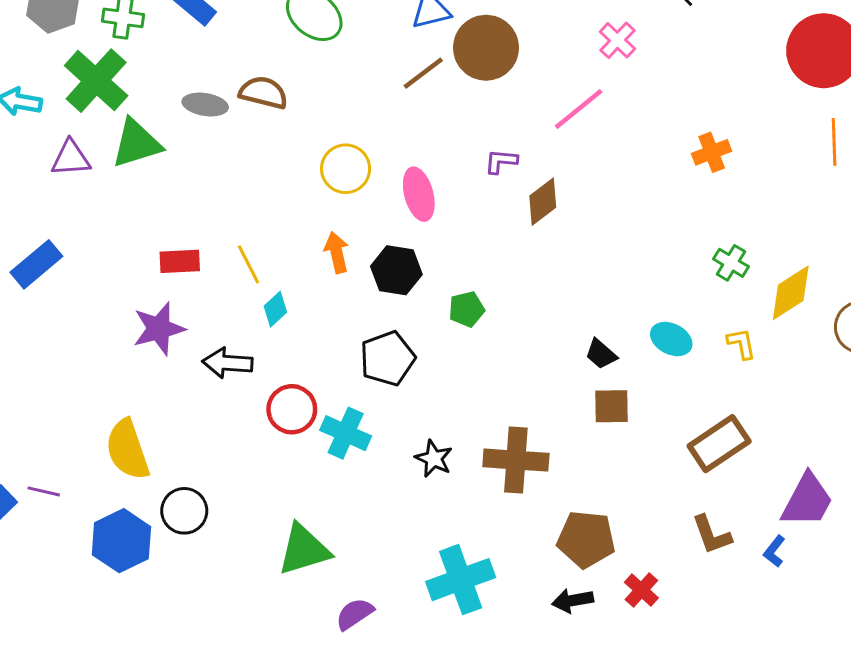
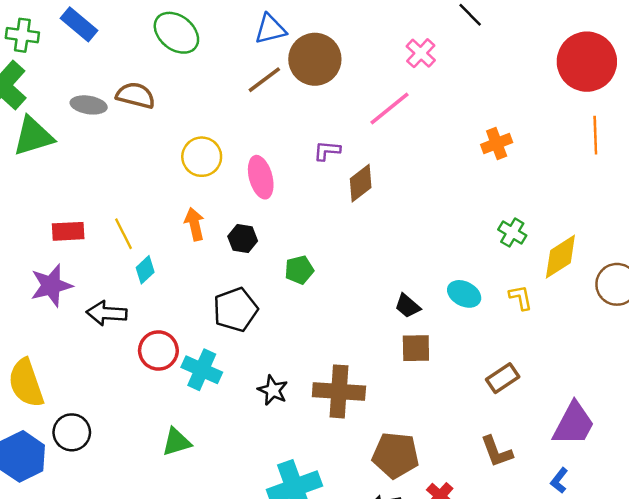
black hexagon: (396, 270) -> (243, 239), size x0.7
brown rectangle: (719, 444) -> (503, 378), size x0.7
green triangle: (304, 550) -> (176, 442), moved, size x0.7
blue L-shape: (774, 551) -> (559, 480), moved

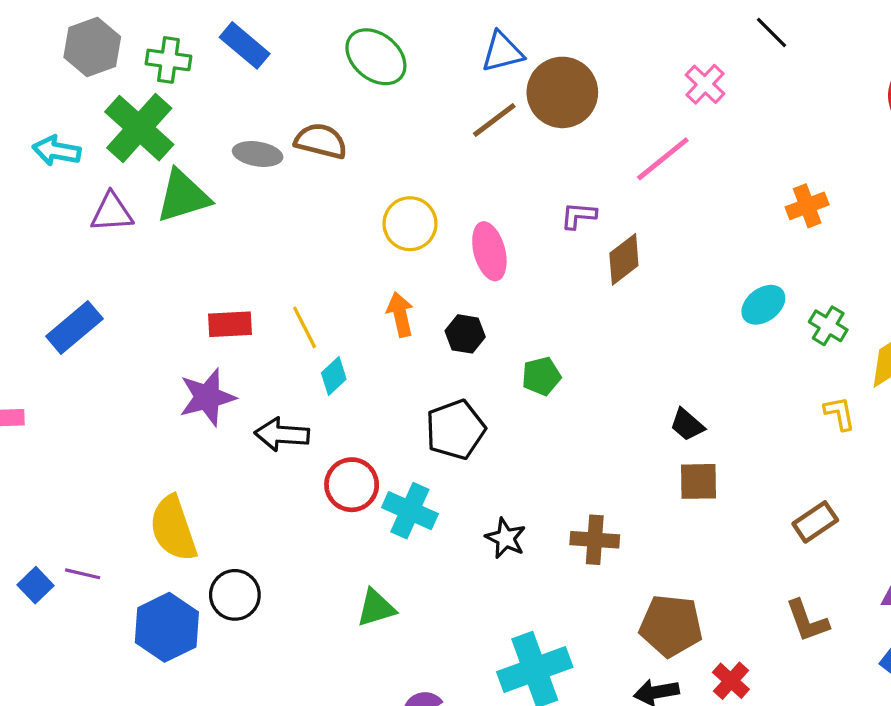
cyan ellipse: (464, 294) -> (763, 305), moved, turned -64
brown cross: (339, 391) -> (595, 540), size x0.7

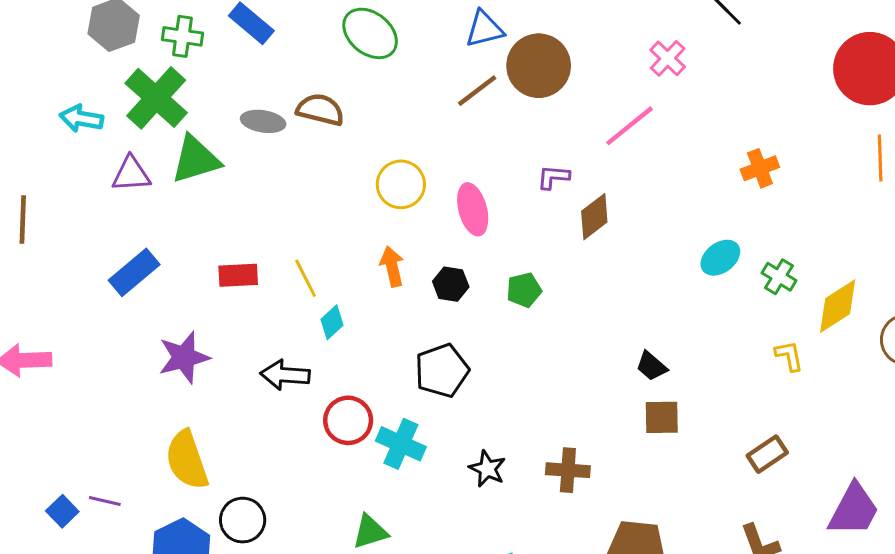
blue rectangle: (74, 327) -> (134, 272), moved
green pentagon: (541, 376) -> (524, 290), moved
purple star: (207, 397) -> (184, 357), moved

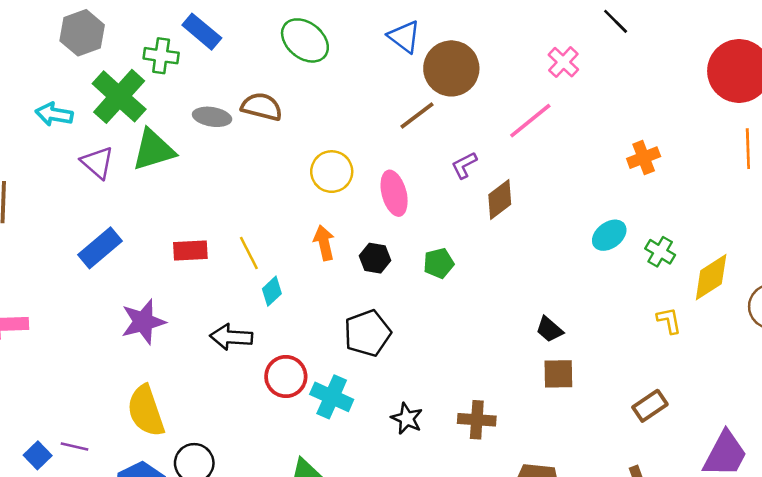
blue triangle: (484, 29) -> (404, 37), turned 51
green cross: (182, 36) -> (161, 56), moved
brown line: (477, 91) -> (417, 116), moved
purple triangle: (131, 174) -> (97, 163), turned 45
purple L-shape: (553, 177) -> (464, 165), turned -32

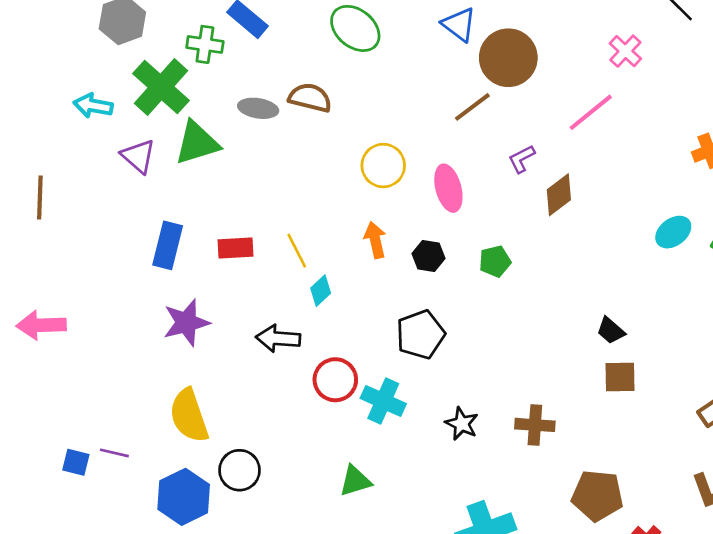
blue rectangle: (100, 248) -> (168, 245), moved, turned -36
blue square: (38, 455) -> (76, 462), turned -32

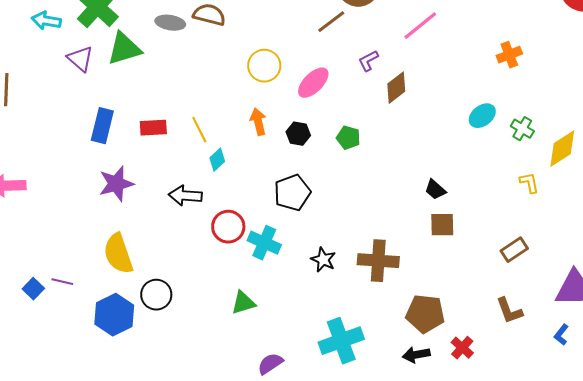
pink ellipse: (448, 188) -> (313, 83), turned 60
green pentagon: (495, 261) -> (348, 138), turned 30
brown cross: (535, 425) -> (378, 261), size x1.4
blue square: (76, 462) -> (33, 289), turned 30

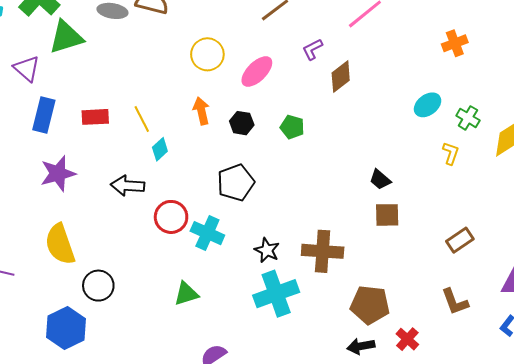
purple triangle: (80, 59) -> (27, 68), moved
yellow L-shape: (529, 183) -> (451, 153), moved, turned 30
blue hexagon: (114, 315) -> (66, 328), moved
cyan cross: (341, 341) -> (276, 294), moved

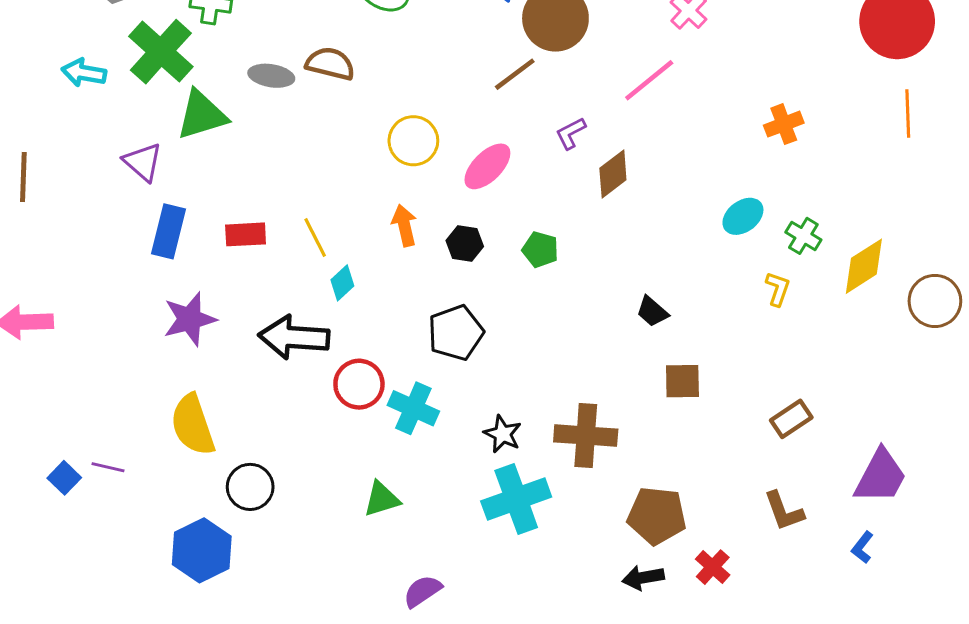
black trapezoid: (380, 180) -> (652, 312), moved
black arrow: (128, 186) -> (294, 337), size x1.4

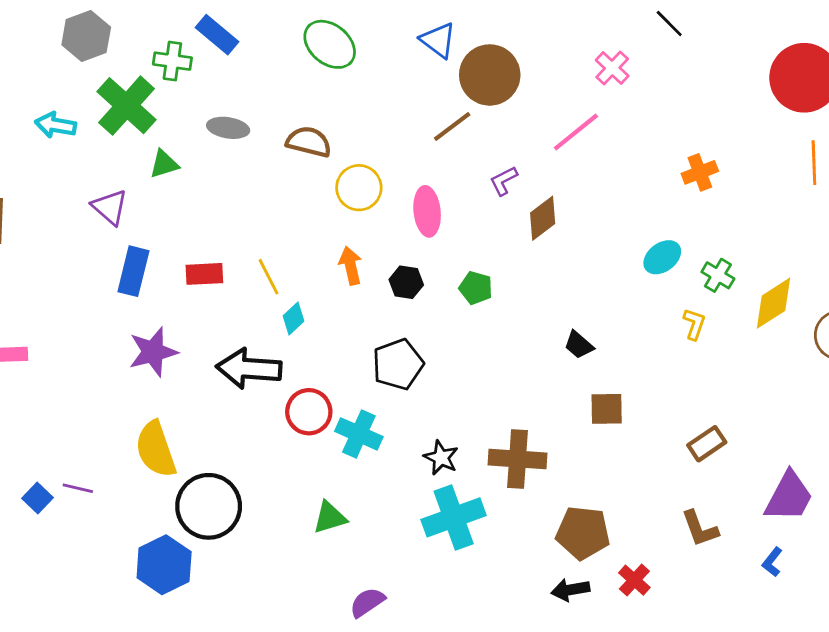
brown semicircle: (330, 64) -> (309, 142), moved
green triangle: (202, 115) -> (164, 164), size x0.6
pink ellipse: (487, 166) -> (427, 211), turned -51
black circle: (250, 487) -> (209, 506), size x1.5

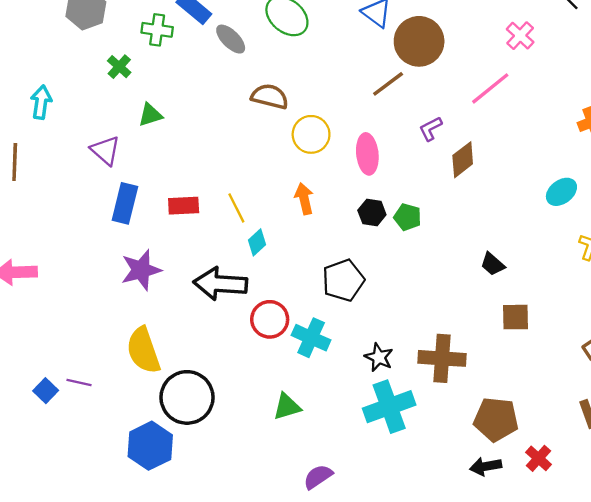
green cross: (127, 106) -> (119, 67), size x0.5
cyan arrow: (56, 125) -> (41, 102), moved, turned 88
gray ellipse: (228, 128) -> (231, 39), moved, turned 36
black hexagon: (406, 282) -> (372, 213), moved

